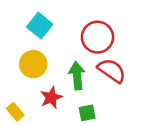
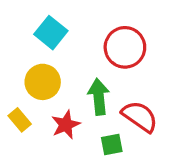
red semicircle: (112, 71) -> (140, 116), moved
yellow rectangle: (15, 112) -> (20, 120), moved

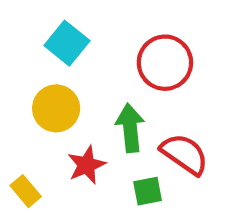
yellow rectangle: (20, 120) -> (26, 191), moved

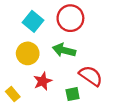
red circle: (165, 63) -> (70, 18), moved
green arrow: (130, 128) -> (64, 50), moved, turned -70

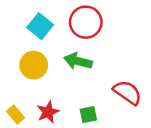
red semicircle: (91, 76) -> (127, 92), moved
red star: (43, 81) -> (48, 112), moved

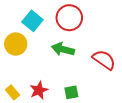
yellow circle: (34, 65) -> (16, 44), moved
red semicircle: (127, 92) -> (104, 60), moved

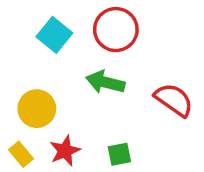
yellow circle: (16, 44) -> (37, 109), moved

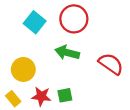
red star: (65, 151) -> (41, 96), turned 30
green square: (119, 154) -> (65, 95), moved

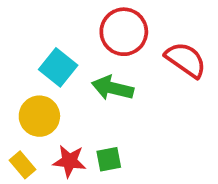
cyan square: (35, 22) -> (58, 67), moved
red semicircle: (111, 64) -> (186, 60), moved

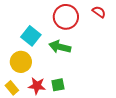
red semicircle: (186, 60) -> (99, 12), moved, size x0.6

